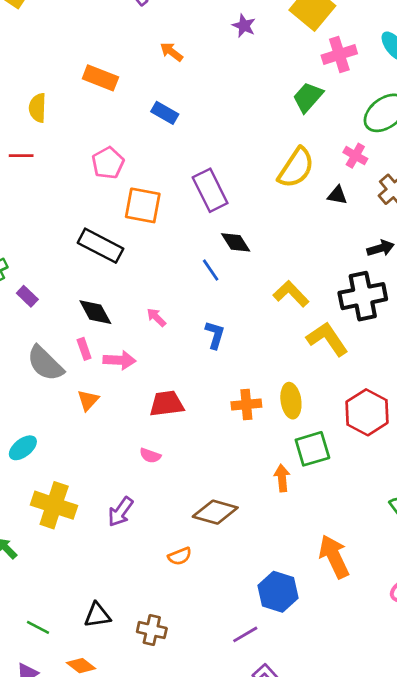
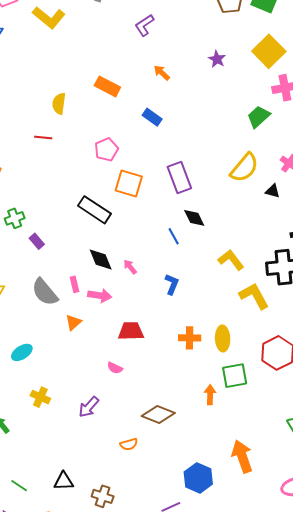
black diamond: (95, 312) -> (101, 259), moved
yellow cross: (54, 505) -> (40, 397), size x0.6

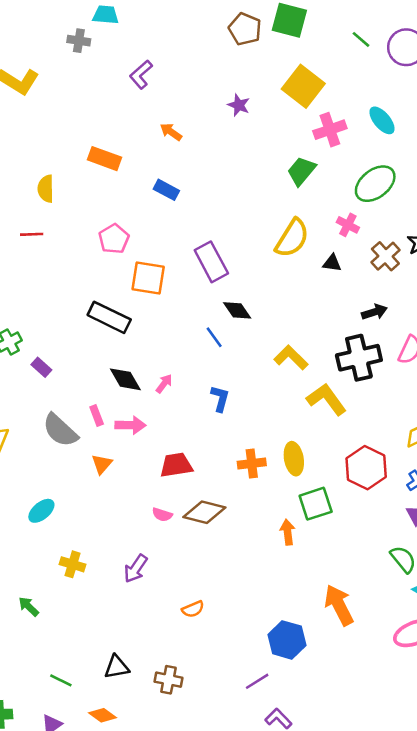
pink arrow: (130, 267) -> (164, 384), turned 84
brown diamond: (158, 415) -> (204, 512), moved

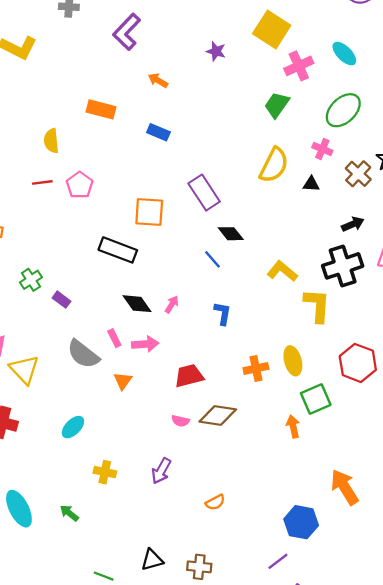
purple L-shape: (141, 74) -> (127, 32), size x1.4
pink pentagon: (114, 239) -> (80, 185), moved
yellow L-shape: (327, 399) -> (317, 305), turned 45

